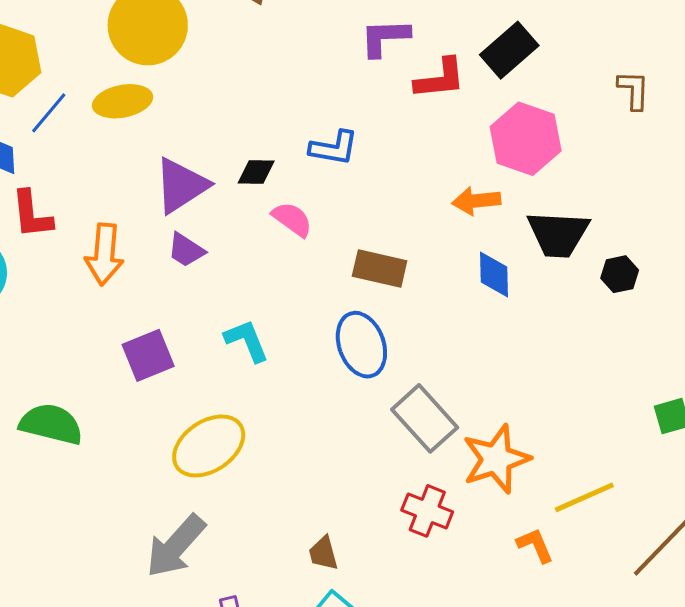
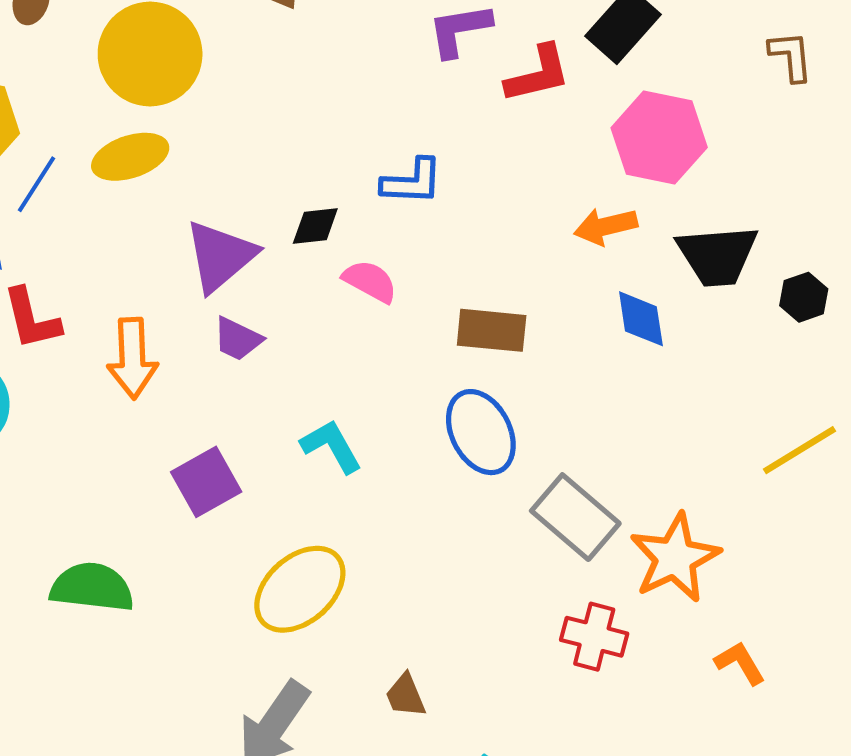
yellow line: (584, 497) -> (799, 450), moved
brown trapezoid: (323, 553) -> (405, 695), moved

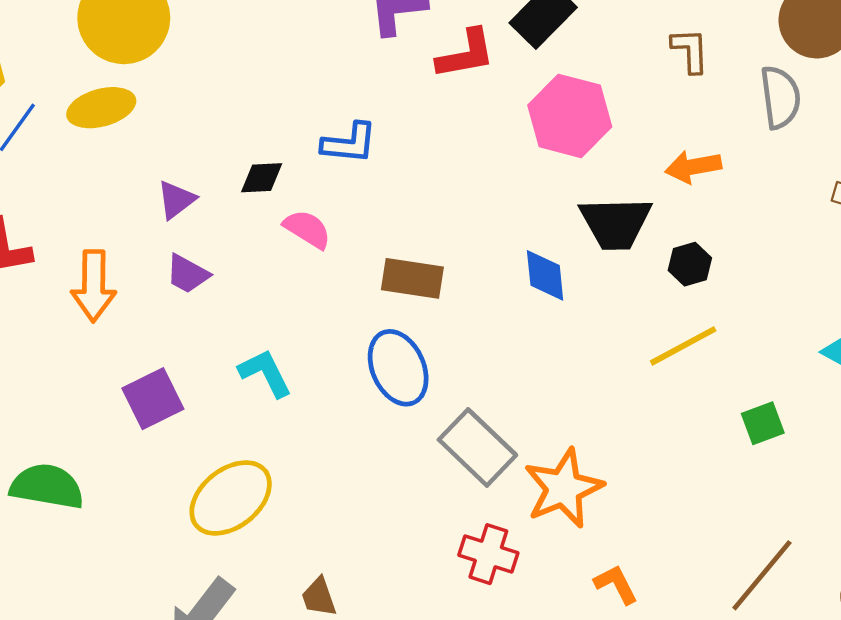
orange arrow: (606, 226) -> (693, 167), moved
purple triangle: (220, 256) -> (176, 200), size x0.6
yellow line: (799, 450) -> (683, 346), moved

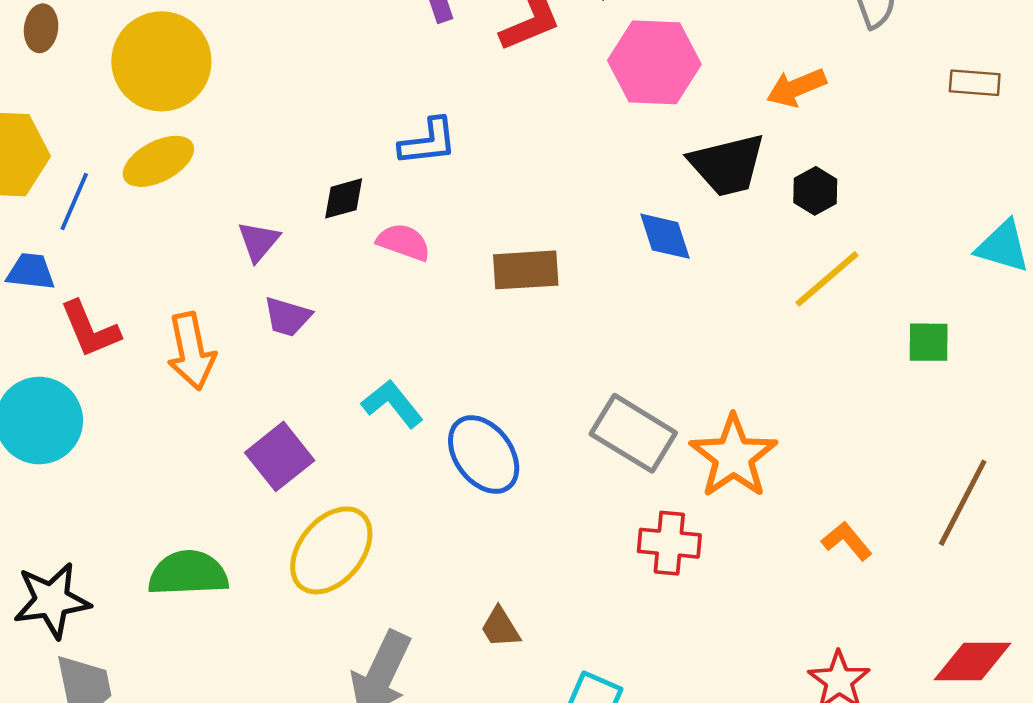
blue ellipse: (398, 368) -> (484, 454), moved
green square: (763, 423) -> (929, 342), turned 33
yellow ellipse: (231, 498) -> (331, 550), moved
orange L-shape: (616, 584) -> (847, 541), moved

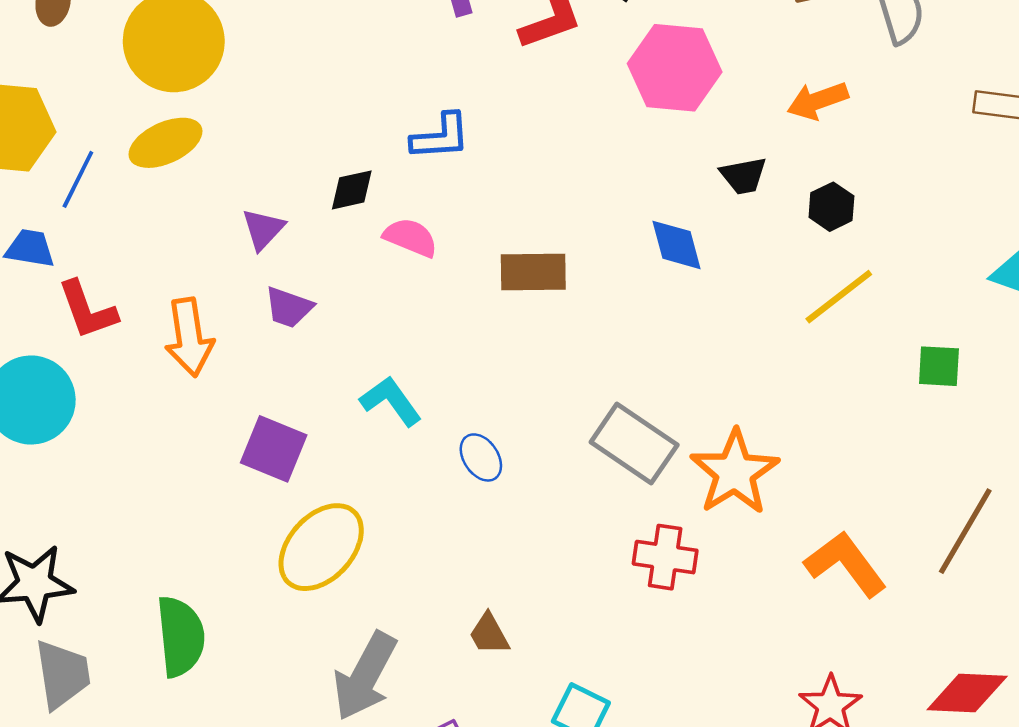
black trapezoid: (727, 165) -> (743, 176), size x0.6
blue ellipse: (484, 454) -> (481, 457), size x0.6
purple square: (280, 456) -> (274, 449), turned -32
orange L-shape: (847, 541) -> (846, 564), size x1.6
green semicircle: (188, 573) -> (181, 636), moved, turned 84

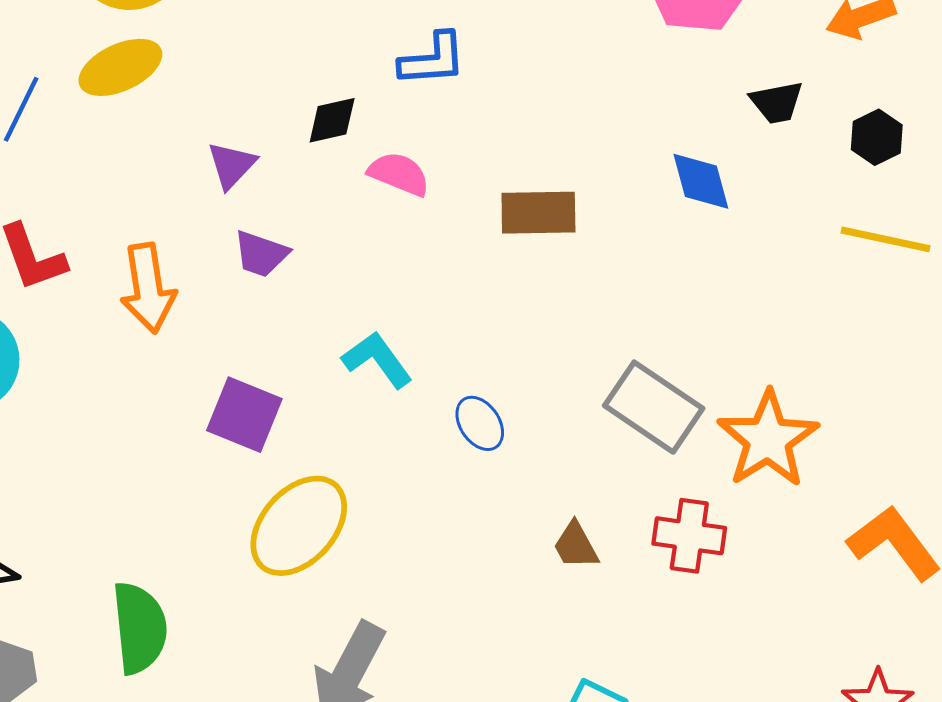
yellow line: (839, 297) -> (886, 239), turned 50
brown trapezoid: (489, 634) -> (576, 546), moved

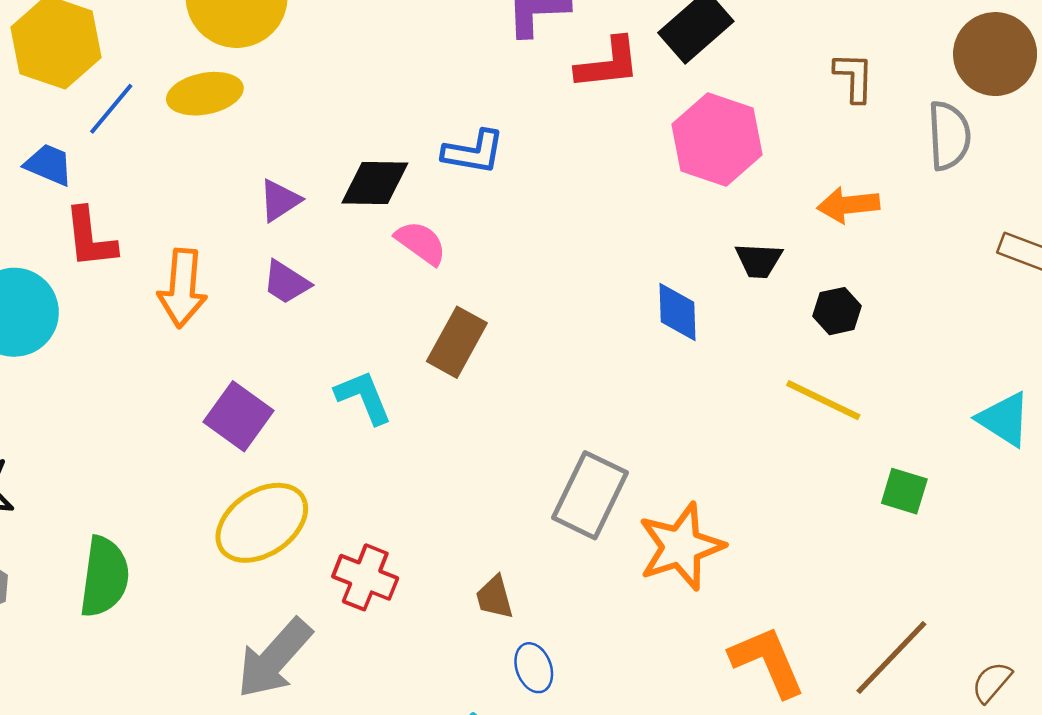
black diamond: (332, 120) -> (375, 183), size x1.4
brown rectangle: (538, 213) -> (457, 342), moved, turned -74
gray rectangle: (654, 407) -> (590, 495), turned 68
blue ellipse: (480, 423) -> (534, 668), moved
red cross: (689, 536) -> (365, 577), moved

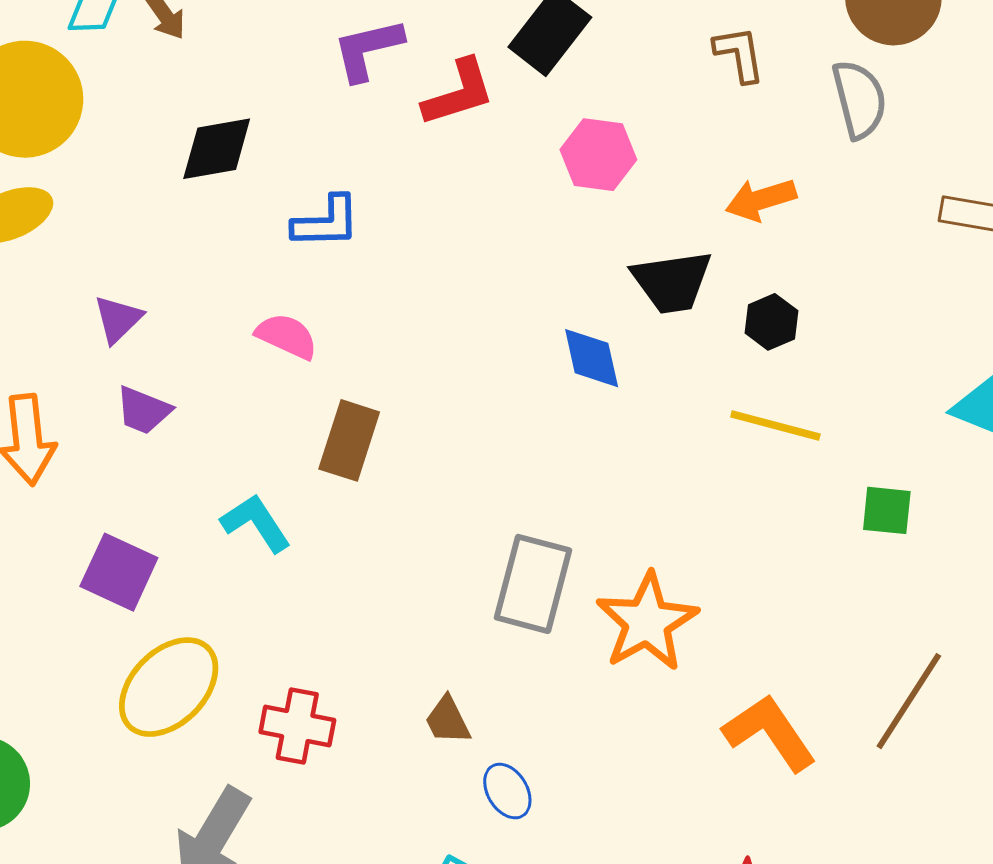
pink hexagon: (717, 140) -> (598, 155), size x0.7
black diamond: (375, 183) -> (217, 149), moved
black trapezoid: (759, 260) -> (672, 282), size x1.5

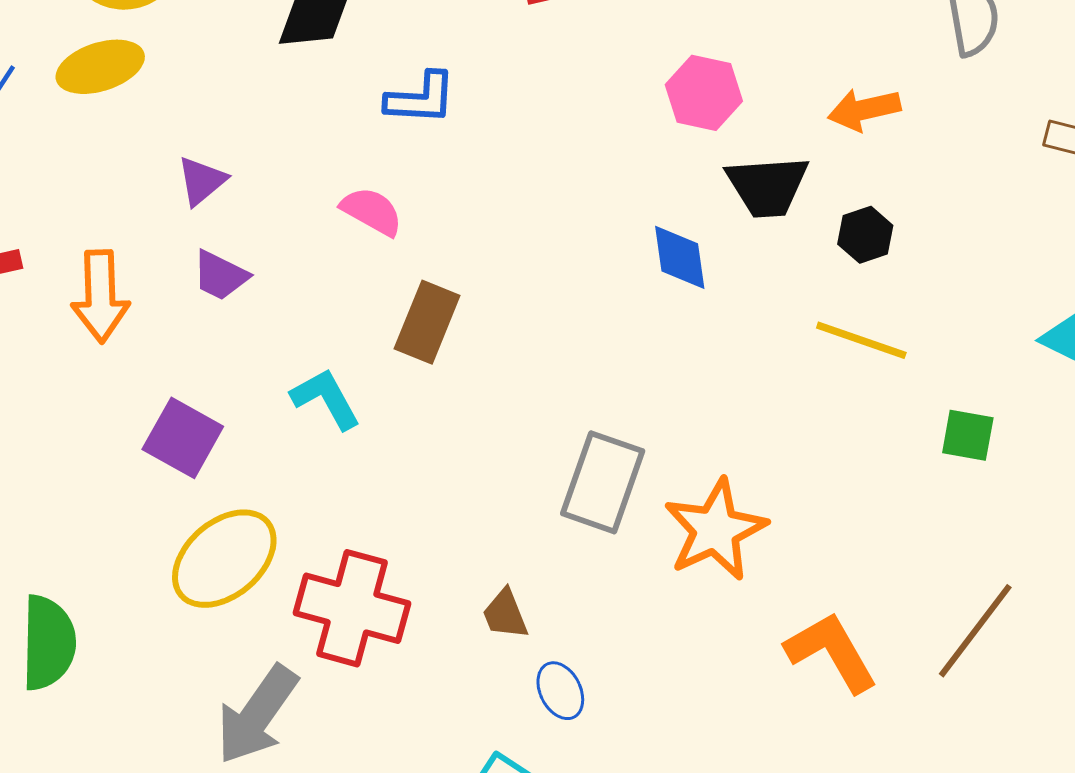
pink hexagon: (598, 155) -> (704, 93), moved
red cross: (297, 726) -> (352, 608), size x1.5

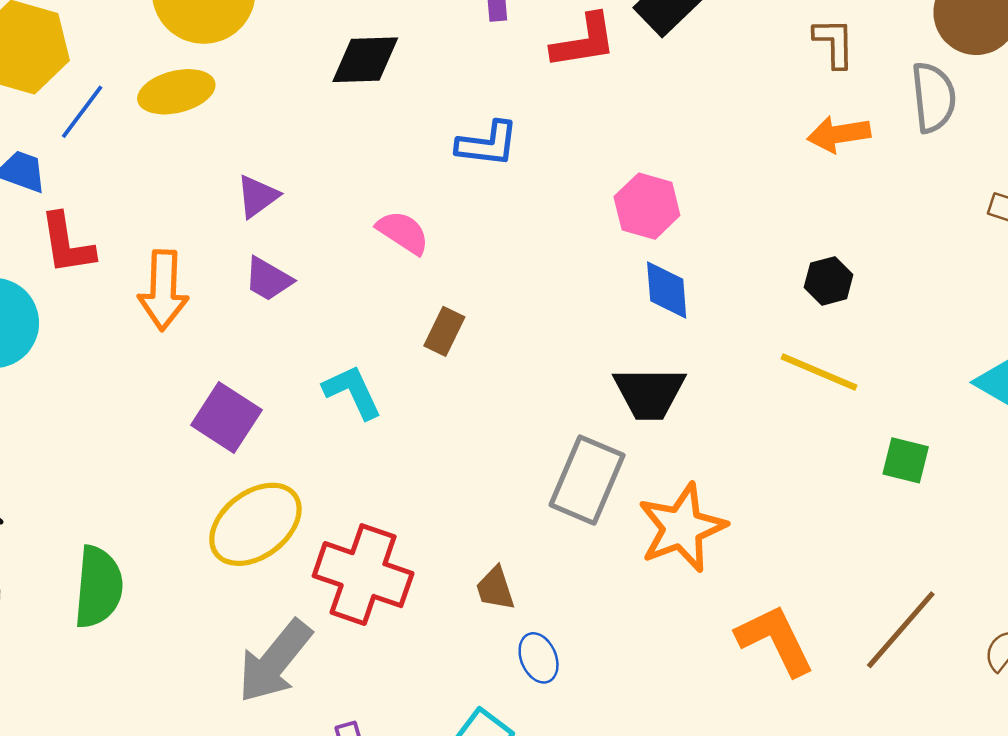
pink hexagon: (704, 93) -> (647, 206), moved
blue L-shape: (421, 98) -> (487, 144), moved
orange arrow: (864, 110) -> (839, 134), moved
black trapezoid: (767, 186) -> (649, 393), moved
brown rectangle: (427, 322) -> (444, 331), size x0.7

